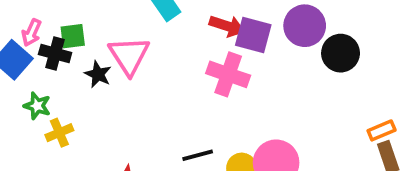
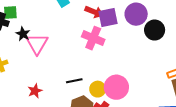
purple square: (253, 35) -> (108, 17), turned -30
pink triangle: (129, 56) -> (37, 44), moved

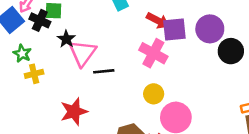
black line: (74, 81) -> (104, 71), moved
yellow circle: (98, 89) -> (154, 94), moved
red star: (35, 91) -> (74, 112), size x1.5

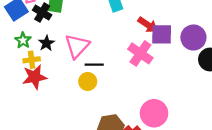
black star: (66, 39) -> (46, 43), moved
yellow circle: (154, 94) -> (88, 81), moved
red star: (74, 112) -> (35, 77), moved

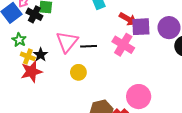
black star: (46, 43) -> (41, 55), moved
yellow cross: (32, 60) -> (28, 56), turned 32
black line: (94, 65) -> (89, 46), moved

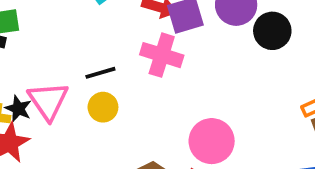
pink triangle: (67, 42) -> (48, 101), moved
yellow circle: (78, 72) -> (103, 107), moved

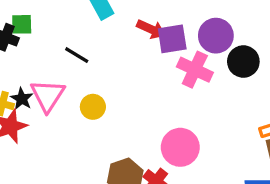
pink cross: (162, 55) -> (195, 70), moved
black line: (100, 73) -> (77, 55), moved, turned 40

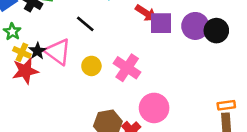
black circle: (243, 62) -> (216, 31), moved
pink cross: (195, 70) -> (127, 68), moved
pink triangle: (48, 95) -> (58, 52), turned -36

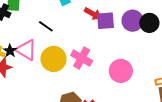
yellow circle: (91, 66) -> (53, 59), size x1.6
pink circle: (154, 108) -> (121, 71), moved

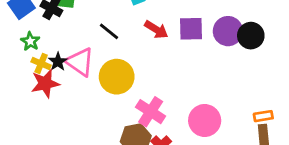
red arrow: (93, 14) -> (156, 30), moved
pink cross: (82, 58) -> (151, 112), moved
pink circle: (121, 71) -> (205, 120), moved

